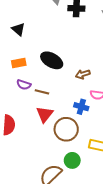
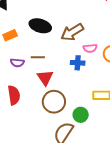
brown arrow: (83, 74) -> (72, 32), size x1.6
purple semicircle: (24, 85) -> (17, 63), moved
brown circle: (66, 129) -> (54, 102), moved

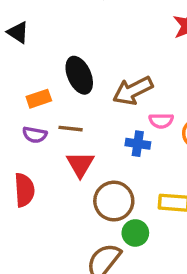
black ellipse: (40, 26) -> (79, 75), turned 45
orange rectangle: (10, 35) -> (39, 99), moved
brown circle: (54, 102) -> (114, 201), moved

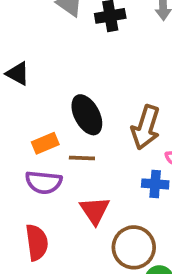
brown arrow: (133, 91) -> (146, 127), turned -42
brown line: (71, 129) -> (82, 158), moved
purple semicircle: (35, 135) -> (44, 182), size x1.4

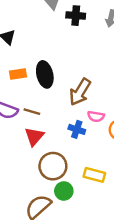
orange rectangle: (45, 143) -> (18, 74), moved
brown line: (82, 158) -> (32, 112), moved

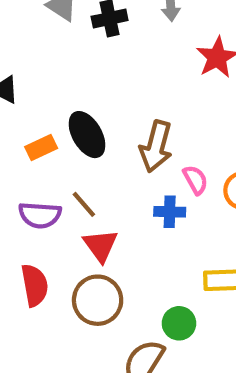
brown line: (32, 112) -> (84, 204), turned 49
pink semicircle: (96, 116) -> (195, 180), turned -112
brown circle: (53, 166) -> (98, 300), moved

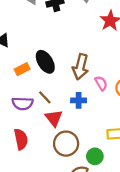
blue cross: (170, 212) -> (79, 100), moved
brown circle: (98, 300) -> (66, 144), moved

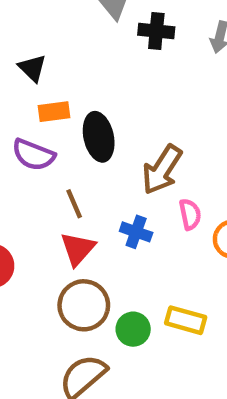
orange rectangle: (22, 69) -> (54, 112), moved
purple semicircle: (23, 103) -> (33, 155), moved
green circle: (95, 156) -> (133, 329), moved

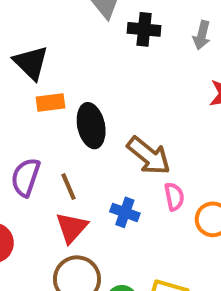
black triangle: (32, 68) -> (31, 63), size x1.4
purple semicircle: (33, 155) -> (26, 177), moved, turned 87
brown arrow: (162, 170) -> (149, 156), turned -84

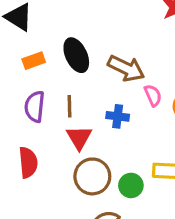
orange rectangle: (51, 102) -> (34, 61), moved
brown line: (69, 187) -> (70, 106), turned 35

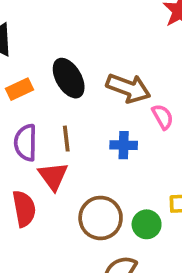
red triangle: (79, 137) -> (53, 176), moved

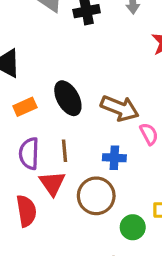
brown circle: (101, 218) -> (96, 196), moved

